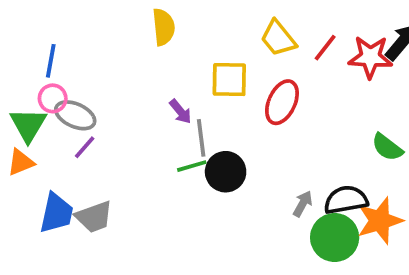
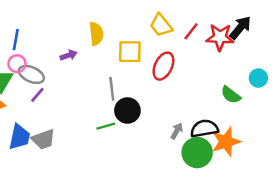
yellow semicircle: (164, 27) -> (96, 34), moved
purple arrow: (180, 112) -> (69, 55), moved, turned -70
green line: (192, 166) -> (106, 126), moved

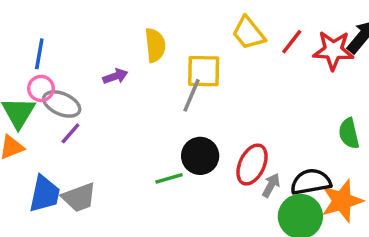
red ellipse: (163, 66) -> (252, 165), moved
gray line: (112, 89) -> (191, 95), moved, turned 30
green semicircle: (231, 95) -> (349, 133), turned 40

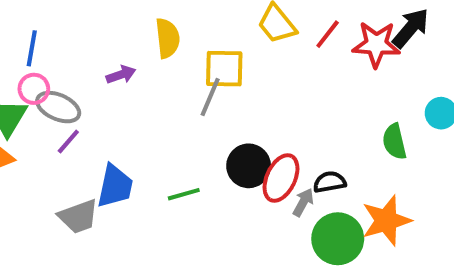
black circle: (200, 156) -> (249, 166), moved
black semicircle: (311, 182) -> (330, 182), moved, size x0.7
blue trapezoid: (44, 194) -> (115, 186), moved

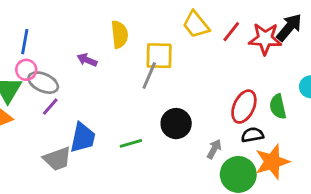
purple arrow: (121, 75) -> (87, 60), turned -138
red ellipse: (281, 178) -> (244, 107), moved
black semicircle: (330, 182) -> (252, 135), moved

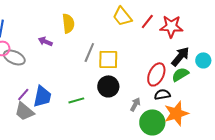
black arrow: (289, 27) -> (180, 56), moved
yellow square: (159, 56) -> (108, 59), moved
purple line: (50, 107) -> (23, 94), moved
green semicircle: (278, 107) -> (180, 74), turned 72
gray trapezoid: (57, 159) -> (24, 111), turned 60

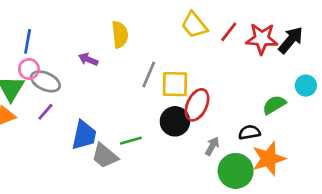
black arrow: (180, 56) -> (291, 40), moved
red ellipse: (156, 74) -> (197, 105), moved
purple line: (23, 94) -> (45, 112), moved
gray trapezoid: (24, 111) -> (105, 156), moved

